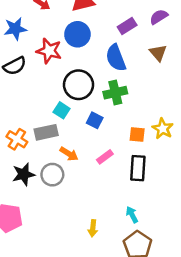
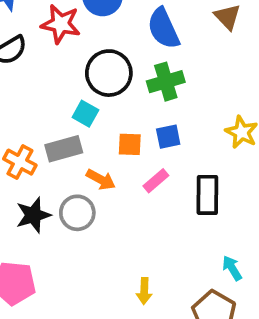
blue square: (95, 120) -> (168, 137), moved, turned -35
orange square: (137, 135) -> (130, 144), moved
cyan arrow: (132, 215) -> (232, 268), moved

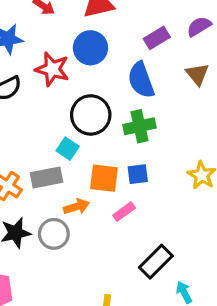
orange square: (130, 144) -> (104, 178), size x1.4
orange arrow: (101, 180) -> (76, 207), turned -50
black rectangle: (207, 195) -> (156, 262), moved, turned 40

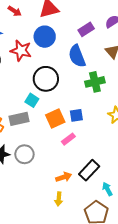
green cross: (139, 126) -> (95, 82), moved
orange square: (104, 178) -> (55, 118), turned -30
orange arrow: (76, 207) -> (64, 177), moved

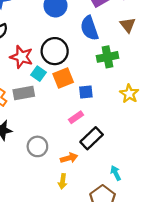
red star: (21, 51) -> (21, 57), moved
orange square: (55, 118) -> (63, 78), moved
gray circle: (24, 154) -> (37, 146), moved
black rectangle: (89, 170) -> (92, 138), moved

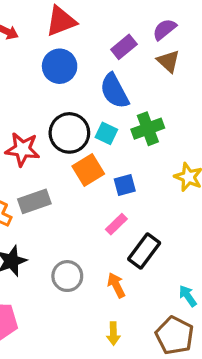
brown triangle: (128, 25) -> (168, 61), moved
cyan square: (39, 74) -> (106, 133), moved
orange arrow: (69, 158) -> (116, 285), turned -91
yellow arrow: (63, 181) -> (113, 334), moved

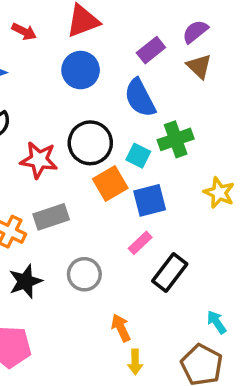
cyan square: (106, 133) -> (138, 156), moved
blue square: (125, 185) -> (150, 200), size x1.4
gray circle: (67, 276) -> (84, 274), moved
orange arrow: (116, 285) -> (121, 328), moved

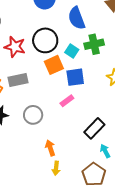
black rectangle: (170, 272) -> (94, 128), moved

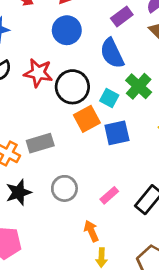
green cross: (94, 44) -> (139, 86), turned -30
red star: (15, 47) -> (38, 73), moved
pink rectangle: (67, 101) -> (109, 195), moved

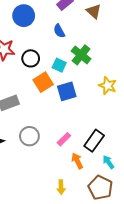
blue semicircle: (112, 53) -> (59, 31), size x0.6
black circle: (72, 87) -> (31, 58), size x0.7
orange arrow: (91, 231) -> (77, 161), moved

